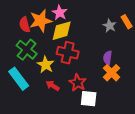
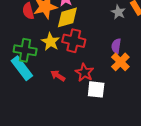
green cross: (27, 50) -> (25, 50), moved, turned -30
yellow star: (46, 65) -> (50, 42), moved

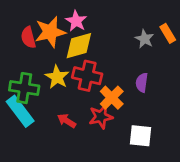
orange cross: (120, 62) -> (112, 98), moved
red star: (84, 72) -> (101, 117), turned 30
white square: (96, 89) -> (140, 136), moved

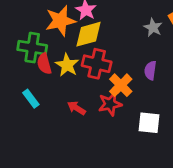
red semicircle: (28, 37) -> (44, 64), moved
green cross: (24, 88) -> (32, 48), moved
cyan rectangle: (20, 111) -> (31, 99), size x0.6

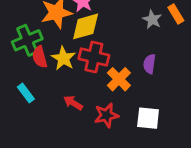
green cross: (32, 48) -> (27, 40), turned -32
red star: (110, 104) -> (106, 115), moved

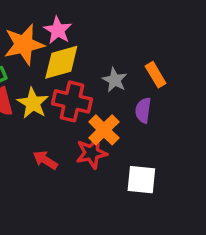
orange rectangle: (176, 14) -> (156, 75), moved
gray star: (152, 19) -> (115, 80), moved
red star: (106, 115) -> (92, 153), moved

